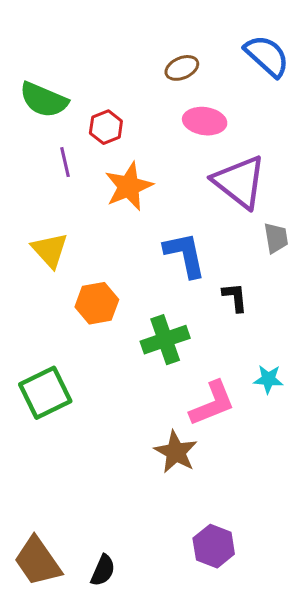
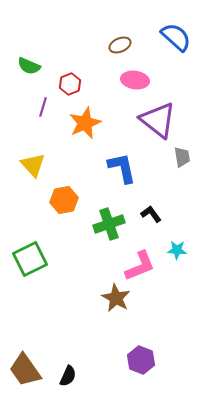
green semicircle: (44, 100) -> (29, 66), size x0.7
purple line: (65, 162) -> (43, 107), turned 30
black L-shape: (235, 297) -> (151, 214), moved, turned -30

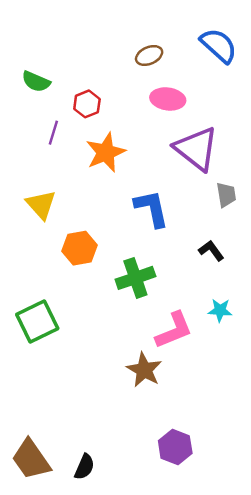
black L-shape: (151, 214) -> (211, 251), moved

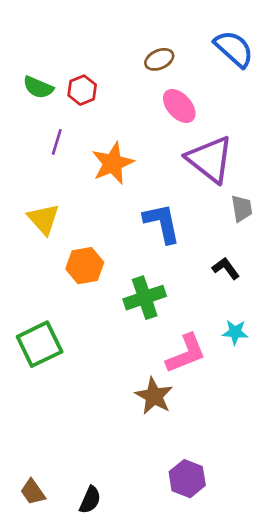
pink ellipse: (168, 99) -> (179, 106), turned 40
red hexagon: (87, 104) -> (82, 90), moved
brown trapezoid: (31, 459) -> (33, 492), size x0.6

